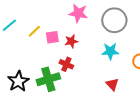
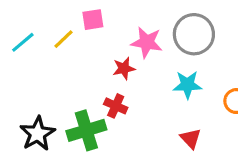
pink star: (78, 13) -> (147, 42), moved
yellow line: (34, 31) -> (64, 39), moved
pink square: (52, 37) -> (93, 20), moved

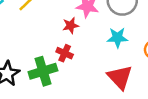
red triangle: (191, 139) -> (120, 77), size x1.6

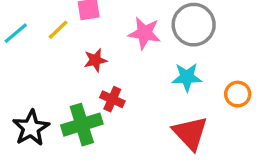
red star: (71, 26) -> (95, 60), moved

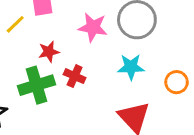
red cross: (112, 99) -> (75, 76), moved
green cross: (82, 125) -> (37, 85), moved

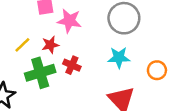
yellow line: (15, 24) -> (22, 45), moved
pink star: (93, 27) -> (69, 21), moved

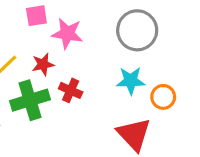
orange circle: (157, 70) -> (163, 97), moved

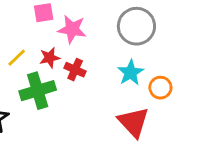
cyan star: (131, 81) -> (130, 73), turned -30
red cross: (71, 90) -> (75, 70), moved

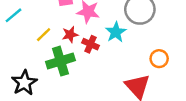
cyan star: (130, 73) -> (116, 32), moved

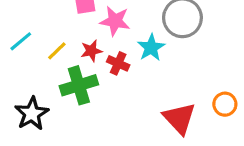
cyan line: (13, 15) -> (21, 41), moved
orange circle: (159, 59) -> (225, 104), moved

